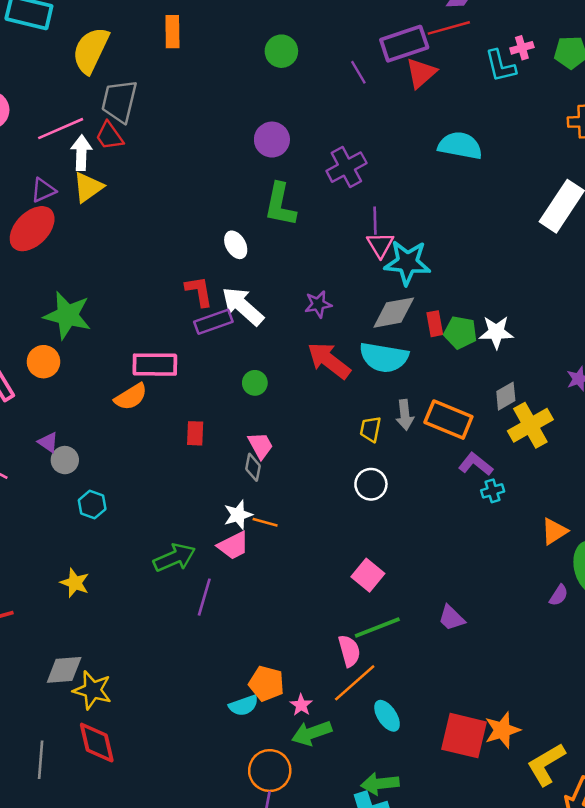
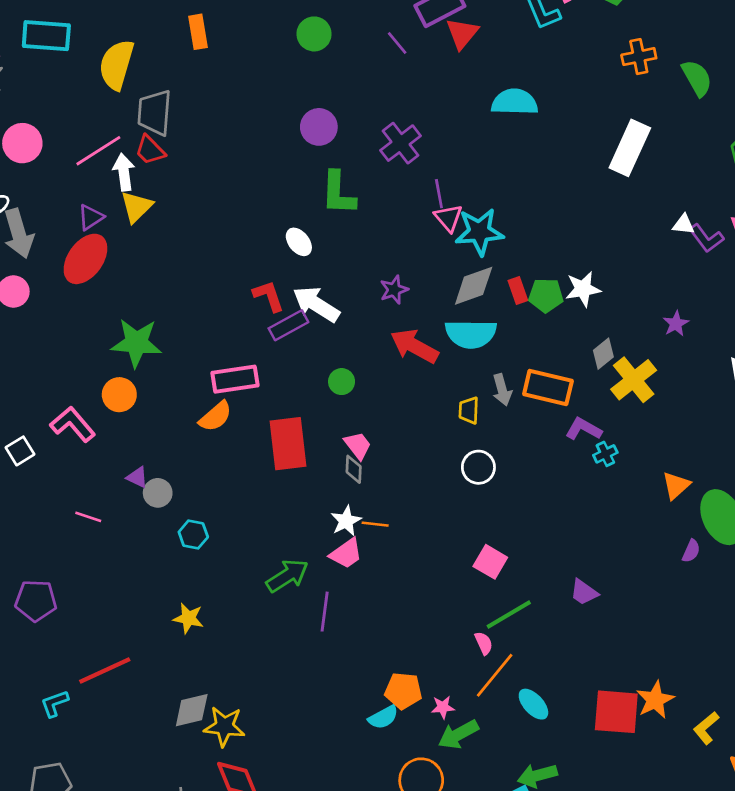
red rectangle: (195, 433) -> (288, 444), size x2.0
pink semicircle: (349, 651) -> (484, 643), size x0.7
pink star: (301, 705) -> (443, 707), turned -30
yellow L-shape: (546, 764) -> (706, 728), size x0.7

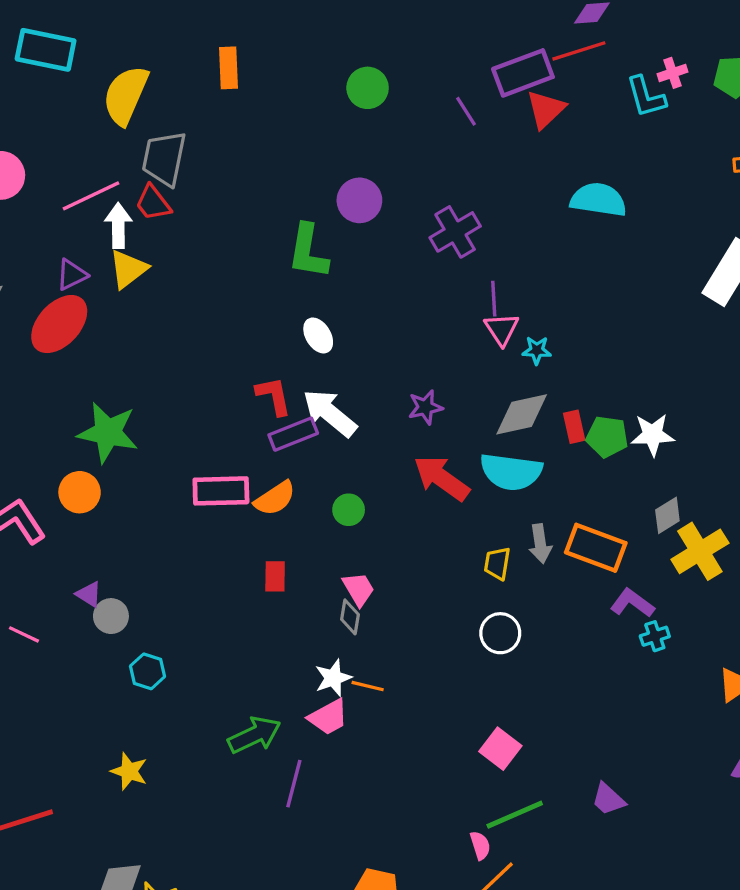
green L-shape: (338, 193) -> (308, 251), moved
cyan star: (479, 232) -> (537, 350), size x0.5
orange semicircle: (215, 416) -> (275, 498), moved
red rectangle: (288, 444) -> (275, 576), size x0.5

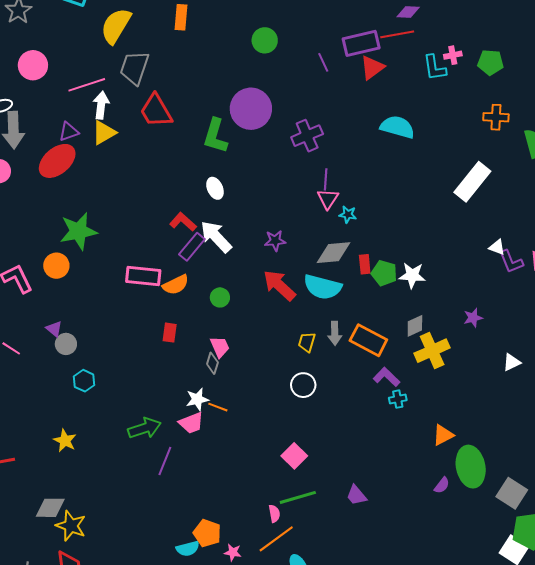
purple circle: (359, 200) -> (251, 109), size x1.5
red trapezoid: (153, 203) -> (156, 111), moved, size x1.5
red L-shape: (274, 396) -> (183, 222), turned -44
green star: (108, 432) -> (78, 231), turned -30
purple rectangle: (293, 434) -> (192, 247), turned -36

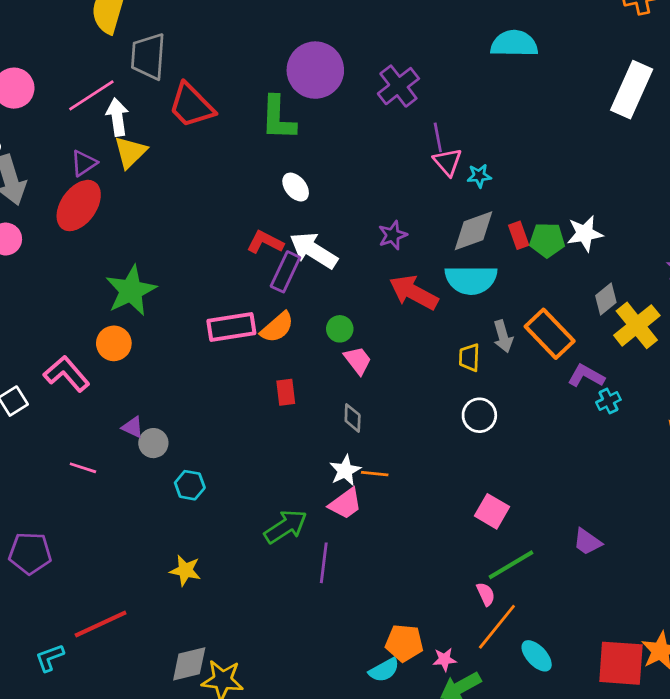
orange rectangle: (368, 340) -> (550, 334), turned 33
pink trapezoid: (220, 347) -> (358, 360), moved

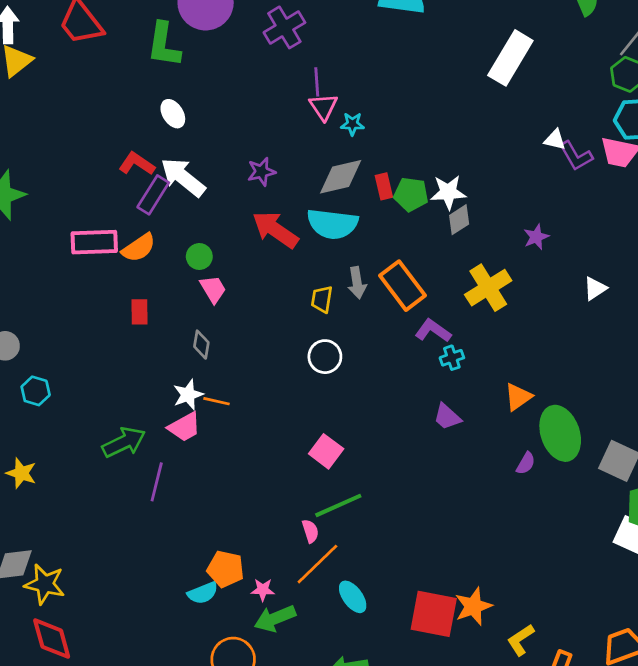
gray diamond: (606, 299) -> (459, 220), moved
purple trapezoid: (587, 542) -> (447, 417), moved

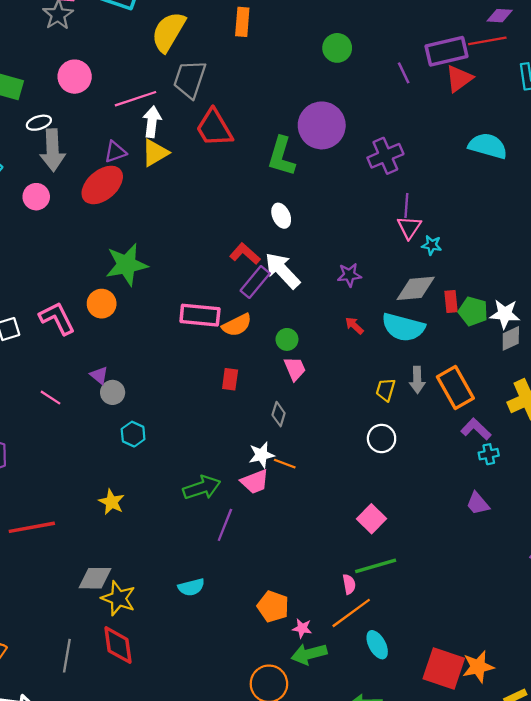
red arrow: (275, 230) -> (354, 326), size x0.5
cyan semicircle: (203, 593) -> (191, 587), moved

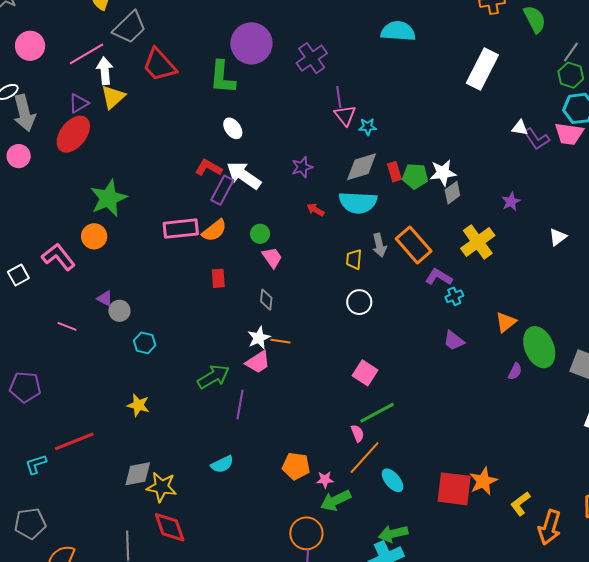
gray trapezoid: (190, 79) -> (130, 27), turned -141

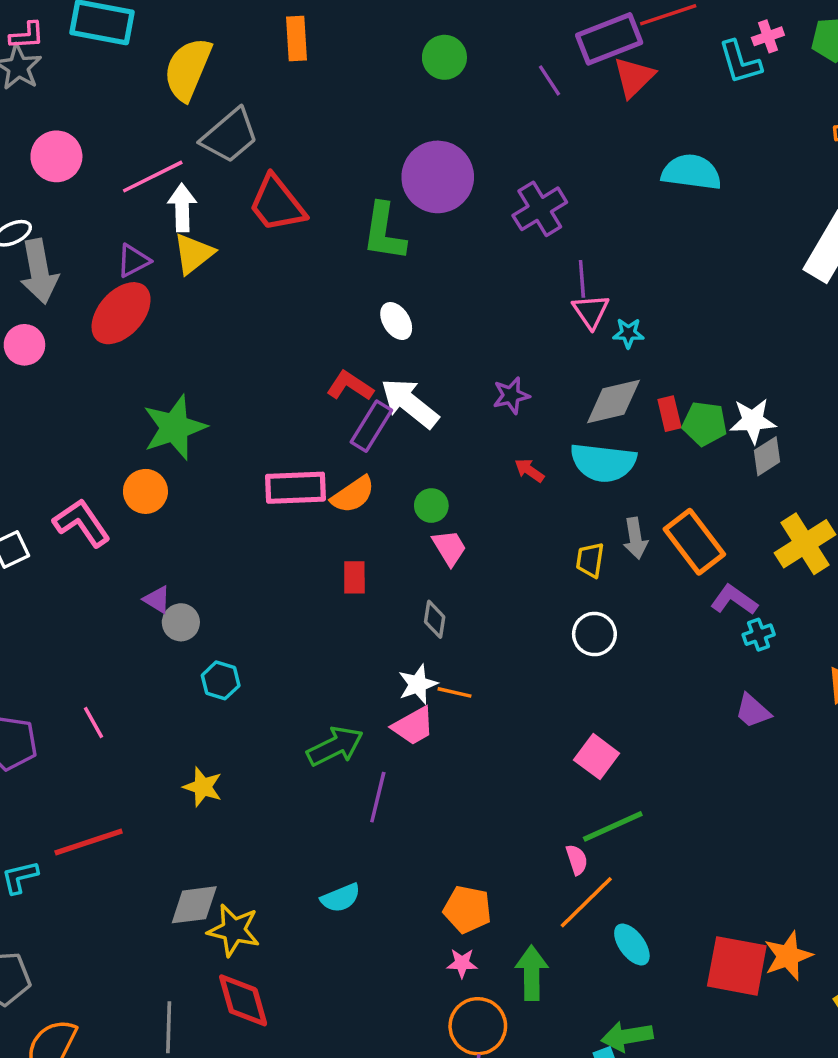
pink line: (67, 326) -> (94, 723), moved, turned 36
pink star: (325, 480) -> (462, 963), moved
green arrow: (336, 501) -> (532, 973), turned 112

